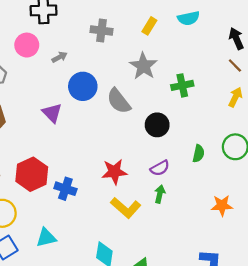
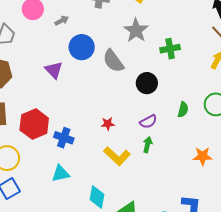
red star: (114, 172) -> (108, 124), size x0.6
cyan triangle: (46, 238) -> (61, 174), moved

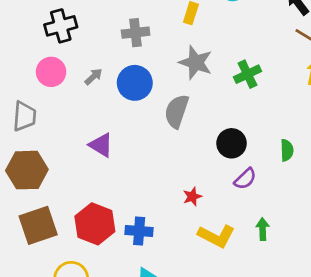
blue circle: (82, 47) -> (135, 83), moved
gray semicircle: (113, 61) -> (177, 111), turned 70
black circle: (147, 83) -> (232, 143), moved
green arrow: (148, 145) -> (263, 229), moved

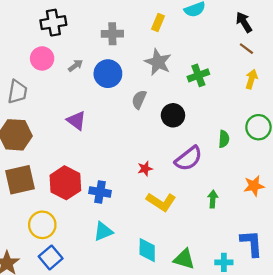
gray semicircle: (177, 111) -> (139, 100), size x0.7
black circle: (232, 143) -> (173, 115), moved
purple semicircle: (245, 179) -> (189, 159), size x1.5
green arrow: (263, 229) -> (213, 199), moved

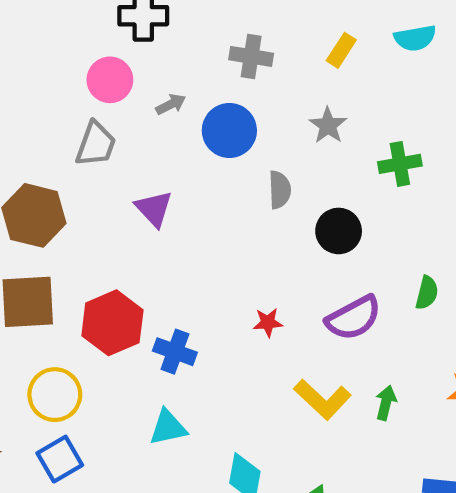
gray star: (158, 62) -> (328, 125), size x0.7
gray trapezoid: (17, 92) -> (96, 144), moved
gray semicircle: (139, 100) -> (280, 190), turned 144
yellow L-shape: (161, 202) -> (322, 399), moved

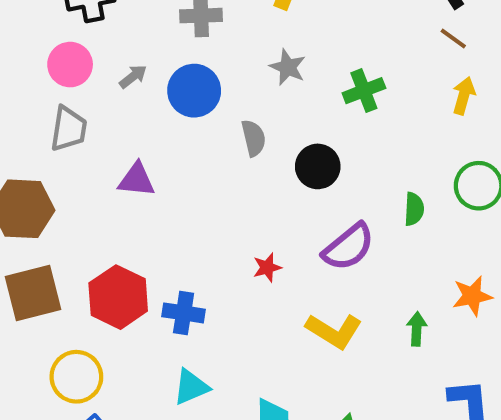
purple triangle: (154, 209) -> (136, 180), turned -30
green arrow: (386, 403) -> (417, 329), moved

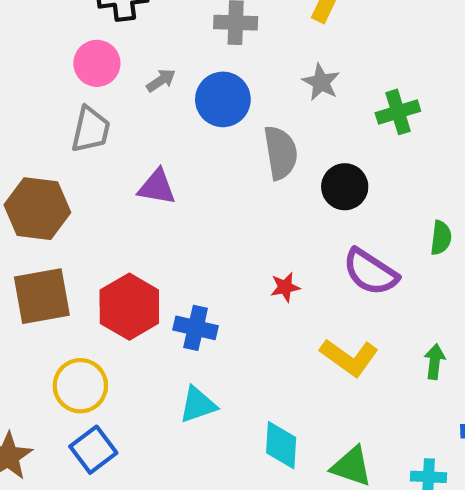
gray semicircle: (254, 138) -> (281, 153), size x1.4
purple semicircle: (348, 247) -> (370, 272), turned 68

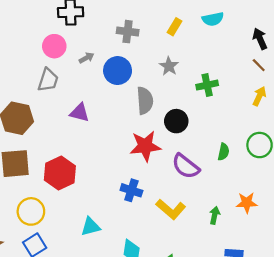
red star: (285, 287) -> (145, 146), moved, size x2.0
blue cross: (196, 328) -> (131, 190), moved

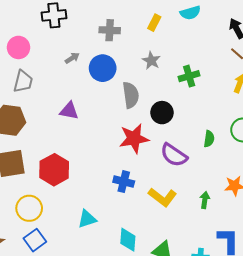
pink circle: (54, 46) -> (18, 47), moved
gray trapezoid: (48, 80) -> (23, 81), moved

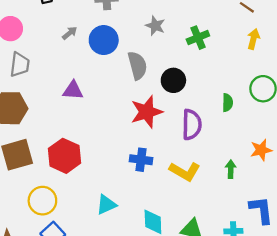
purple semicircle: (174, 155) -> (192, 125), turned -116

